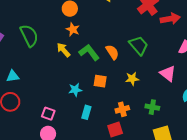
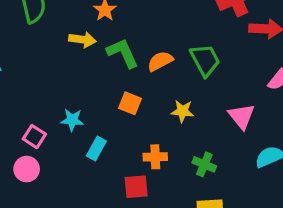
yellow arrow: (63, 50) -> (82, 40), turned 126
orange semicircle: (112, 52) -> (160, 61), turned -98
cyan star: (75, 90) -> (72, 120), moved

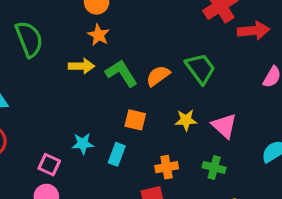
pink triangle: (242, 116) -> (224, 126), moved
cyan rectangle: (96, 149) -> (117, 154), moved

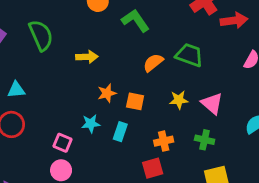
orange star: (99, 35) -> (107, 93), moved, turned 30
green trapezoid: (200, 69) -> (189, 55), turned -32
green L-shape: (121, 73) -> (135, 21), moved

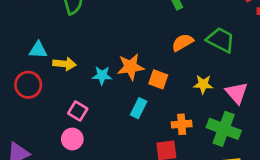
yellow arrow: (87, 57) -> (64, 64), moved
orange star: (107, 93) -> (131, 67), size x1.4
cyan star: (91, 124) -> (102, 75), moved
green cross: (205, 140) -> (224, 129), size x1.6

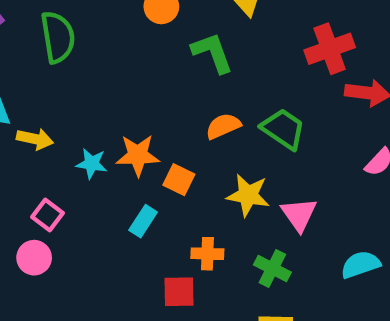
yellow star: (203, 84) -> (248, 195), size x1.4
green cross: (224, 129) -> (272, 268), size x0.7

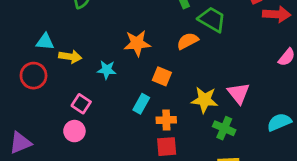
green trapezoid: (283, 129) -> (212, 19), moved
orange star: (138, 155) -> (137, 43), moved
yellow star: (248, 195) -> (204, 100), moved
orange cross: (207, 254) -> (166, 120), moved

